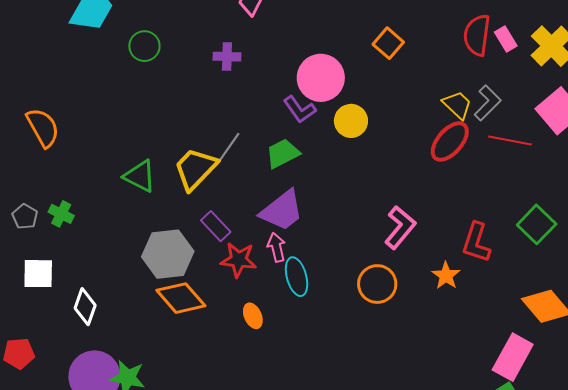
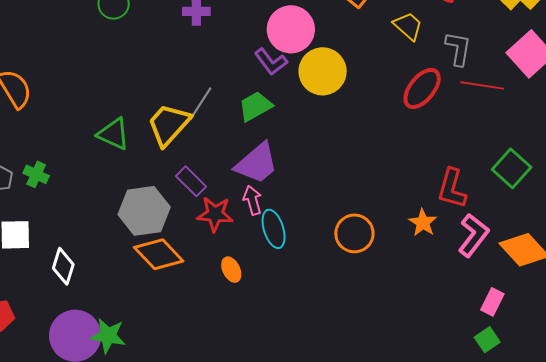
gray L-shape: (487, 103) -> (458, 49), turned -33
yellow trapezoid: (457, 105) -> (408, 26), moved
yellow circle: (351, 121) -> (323, 71), size x1.4
pink L-shape: (400, 227) -> (473, 235), moved
pink rectangle: (513, 357) -> (492, 302), size x0.6

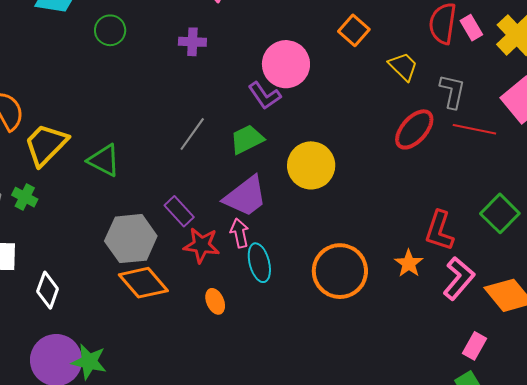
yellow circle: (323, 71) -> (311, 165), moved
yellow trapezoid: (169, 125) -> (46, 145), moved
orange circle: (354, 233) -> (340, 271), size x1.4

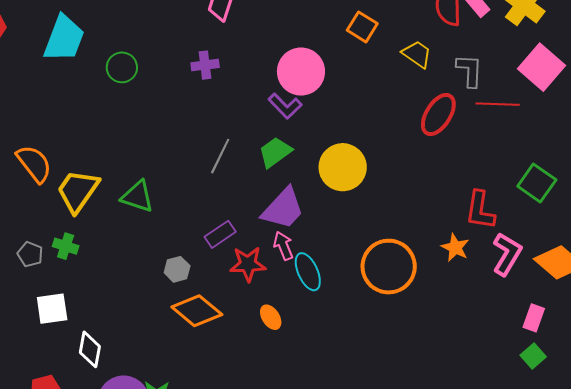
purple rectangle: (179, 211) -> (220, 234), turned -72
gray hexagon: (131, 239) -> (177, 269), size x0.5
white diamond: (48, 290) -> (90, 349), moved

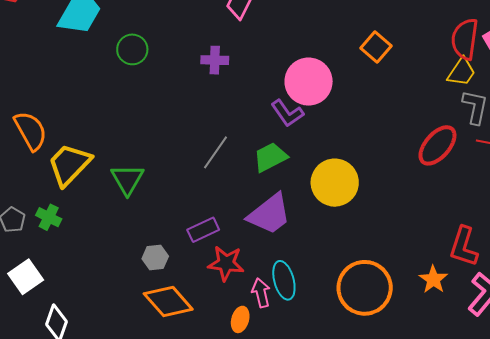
yellow trapezoid: (417, 54) -> (462, 72), moved, turned 80
green triangle: (137, 197) -> (127, 179), turned 33
pink arrow: (283, 246) -> (261, 293), moved
white square: (52, 309) -> (26, 277), turned -36
orange ellipse: (271, 317) -> (240, 319), turned 40

